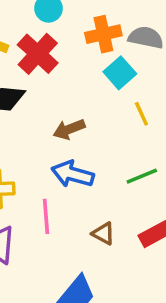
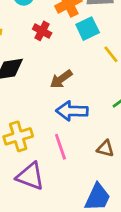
red cross: (38, 54) -> (42, 31), moved, size x0.6
cyan square: (120, 73) -> (88, 29), turned 30

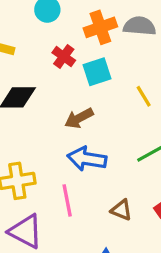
cyan square: (88, 29) -> (97, 72), moved

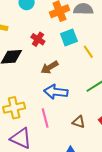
red cross: (64, 57) -> (38, 39), moved
cyan square: (97, 72) -> (69, 37), moved

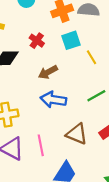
pink line: (45, 118) -> (41, 145), moved
brown triangle: (79, 122) -> (77, 134), size x1.5

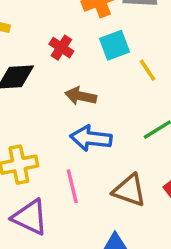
brown arrow: (48, 72) -> (81, 96), turned 42
pink line: (41, 145) -> (72, 186), moved

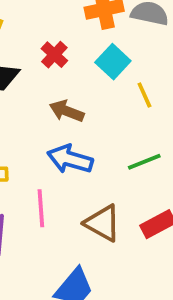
cyan square: (115, 45) -> (113, 62), turned -36

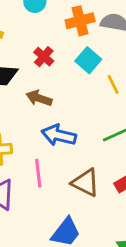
brown arrow: (67, 111) -> (39, 98), moved

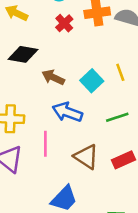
red cross: (44, 57) -> (64, 23), moved
cyan square: (88, 60) -> (92, 81), moved

